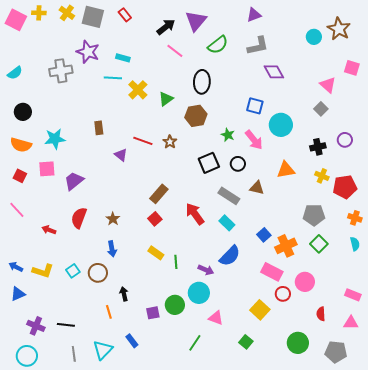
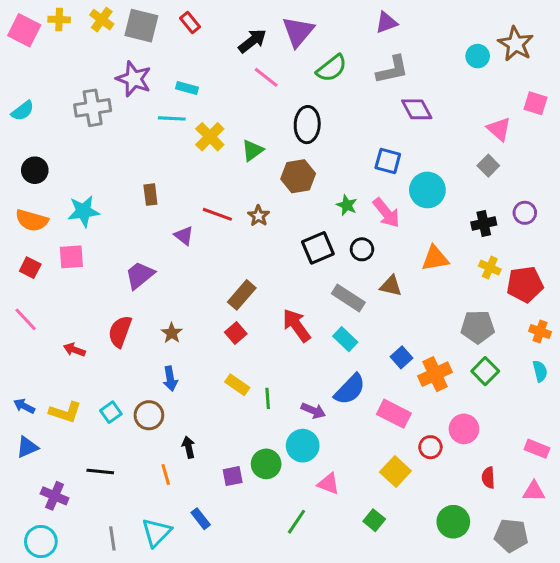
purple trapezoid: (74, 181) -> (140, 275), moved
pink rectangle: (272, 272) -> (394, 414), moved
black line: (66, 325) -> (100, 472), moved

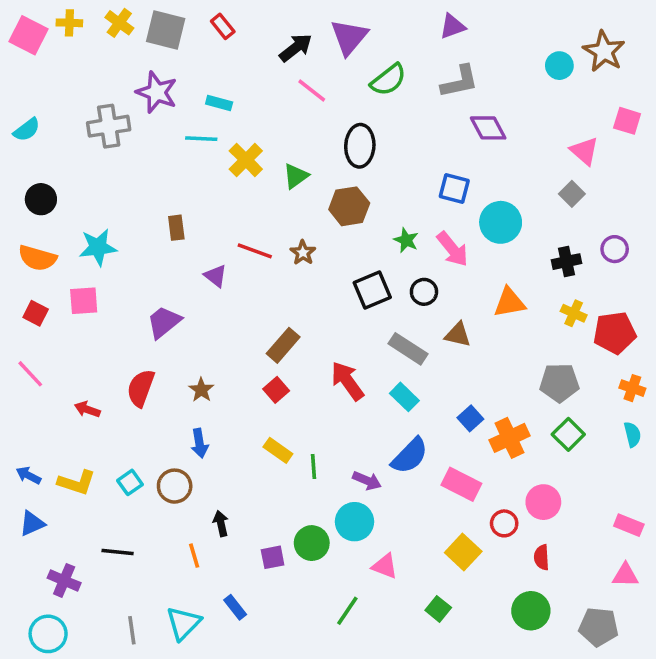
red semicircle: (488, 478) -> (542, 557), moved

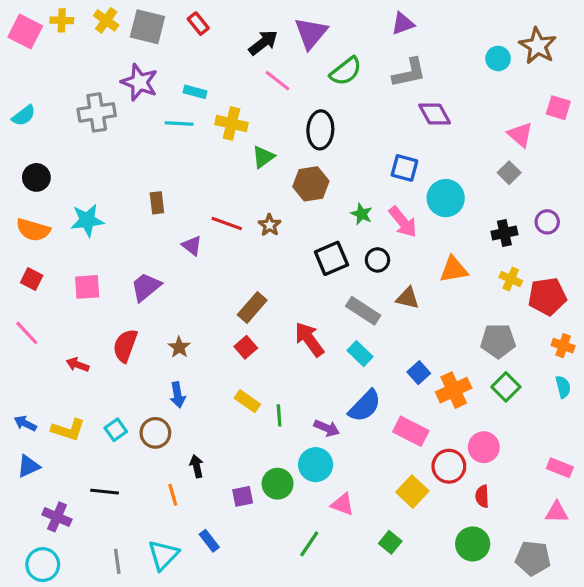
yellow cross: (246, 160) -> (232, 124), moved, turned -32
pink square: (84, 301) -> (87, 287), moved
red circle: (504, 523) -> (449, 466), size x1.4

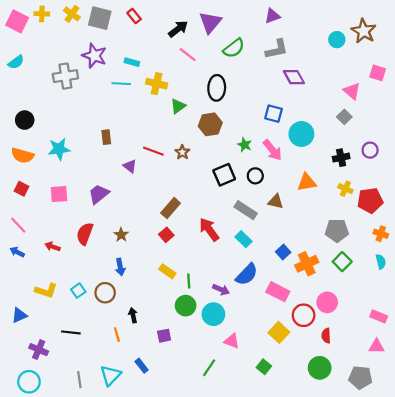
cyan semicircle: (24, 116) -> (16, 62), moved
blue arrow: (25, 423) -> (17, 252), moved
green circle: (278, 484) -> (186, 306), moved

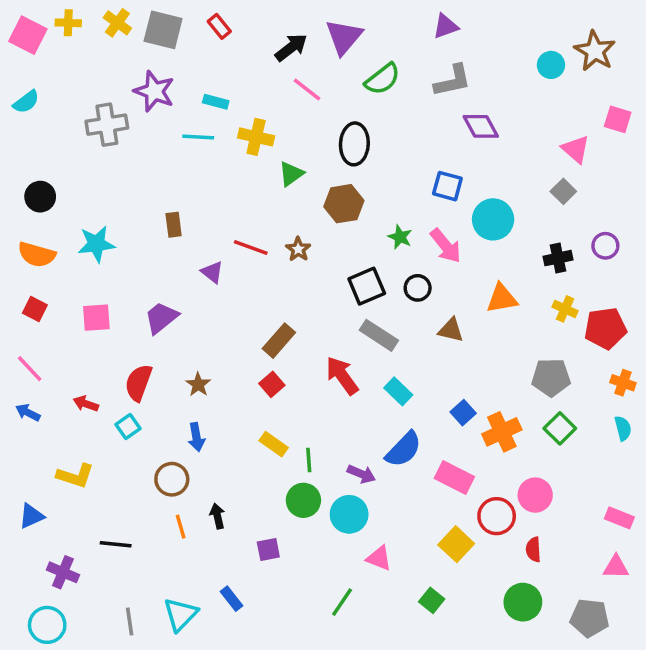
gray rectangle: (246, 210) -> (379, 335), moved
cyan square: (78, 291) -> (128, 427), moved
orange line: (117, 335) -> (181, 527), moved

